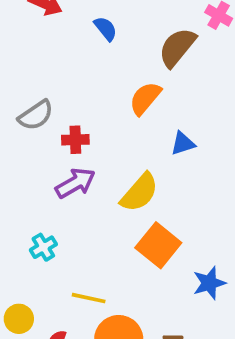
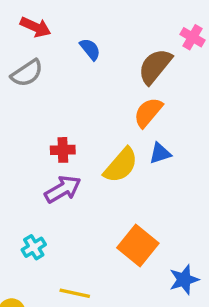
orange semicircle: (145, 98) -> (148, 112), moved
gray semicircle: (36, 115) -> (27, 73), moved
yellow semicircle: (139, 193) -> (121, 165), moved

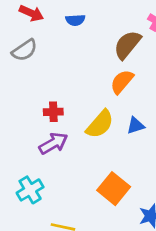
blue semicircle: (90, 49) -> (75, 20), moved, turned 126
blue triangle: (160, 153) -> (136, 126), moved
cyan cross: (34, 247) -> (30, 190), size x1.4

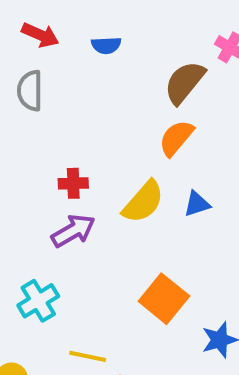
gray semicircle: (25, 50) -> (30, 91), turned 124

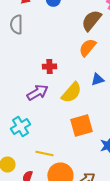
red cross: (73, 183) -> (49, 66), moved
yellow semicircle: (143, 202) -> (71, 92), moved
orange square: (164, 299) -> (81, 126), turned 35

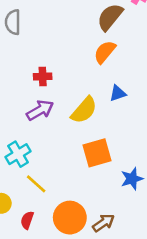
red cross: (49, 66) -> (43, 76), moved
yellow line: (44, 154) -> (36, 184), moved, turned 30

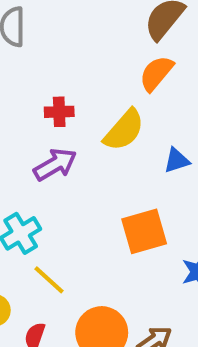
blue triangle: (118, 93) -> (177, 160), moved
yellow semicircle: (84, 110) -> (124, 130), moved

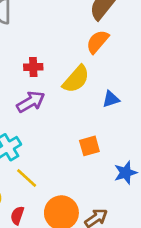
orange square: (144, 231) -> (89, 146), size x0.7

